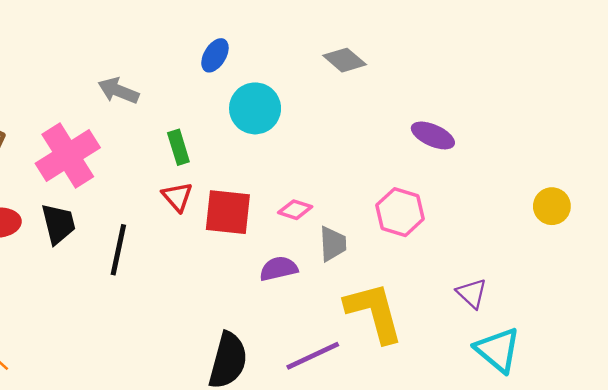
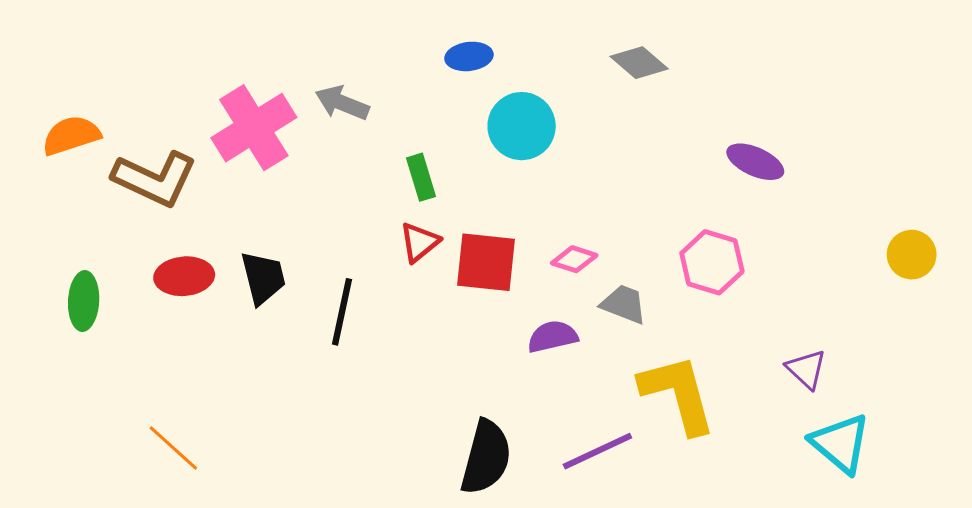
blue ellipse: (215, 55) -> (469, 56), turned 52
pink cross: (68, 156) -> (254, 128), moved
red triangle: (177, 197) -> (419, 242), turned 32
gray trapezoid: (333, 244) -> (624, 304), turned -66

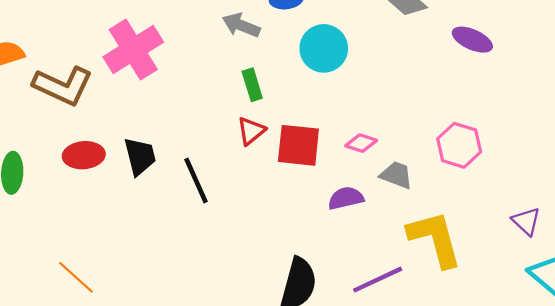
gray arrow: (342, 103) -> (241, 25), moved
purple ellipse: (755, 162) -> (472, 40), moved
black line: (342, 312) -> (196, 181), turned -36

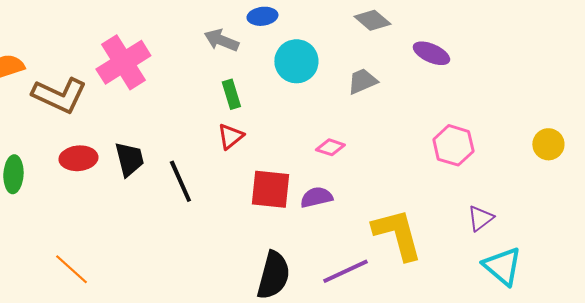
red square: (298, 145) -> (270, 189), moved
pink hexagon: (459, 145) -> (453, 145), moved
gray trapezoid: (396, 175) -> (362, 81), moved, turned -44
purple triangle: (526, 221) -> (480, 218), turned 40

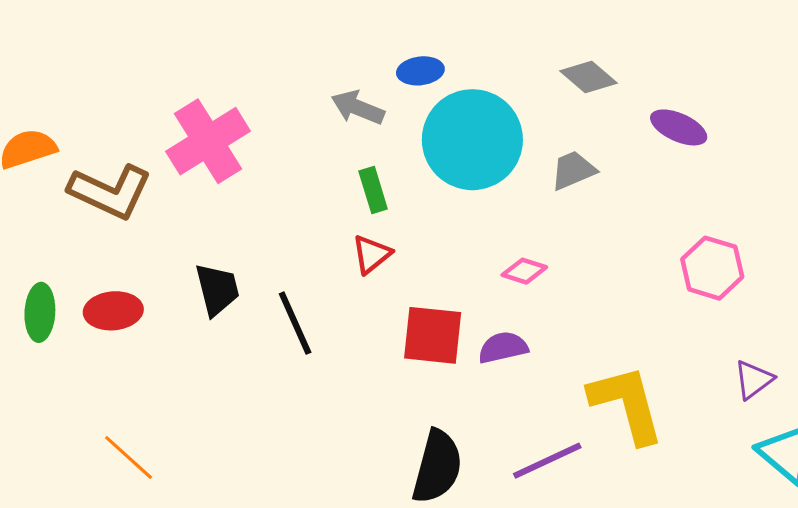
cyan circle: (296, 61) -> (472, 140), size x1.5
red ellipse: (78, 158) -> (113, 311), moved

